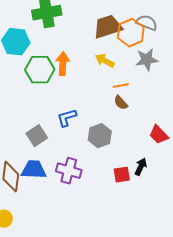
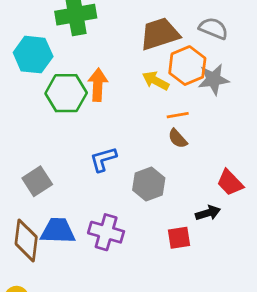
orange hexagon: (131, 33) -> (187, 66), moved
gray square: (37, 136) -> (37, 181), moved
black arrow: (141, 167) -> (208, 213), moved, turned 48

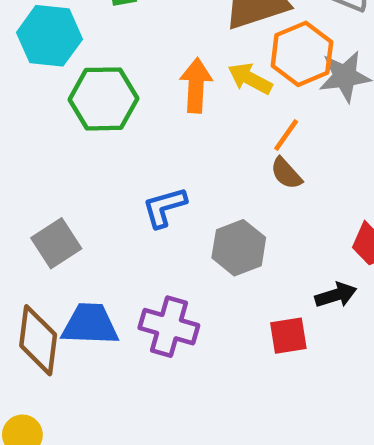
orange arrow: (98, 85) -> (196, 85), moved
orange line: (178, 115) -> (286, 135), turned -45

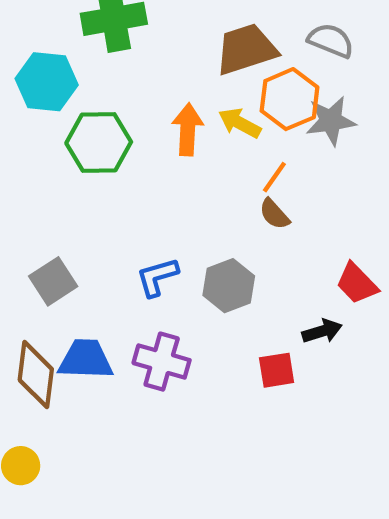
blue L-shape: (164, 207) -> (157, 277), moved

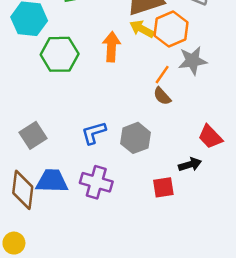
gray star: (331, 121) -> (193, 61), moved
yellow arrow: (240, 123) -> (142, 29), moved

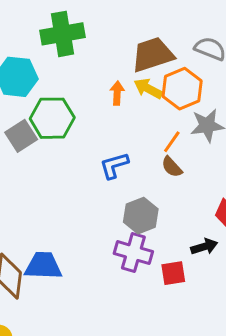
orange arrow: (111, 47) -> (117, 93), moved, size x0.7
blue L-shape: (94, 133) -> (114, 165), moved
gray square: (33, 135) -> (21, 136), moved
purple cross: (96, 182) -> (133, 253), moved

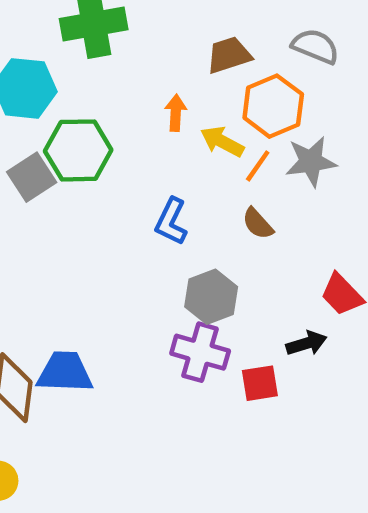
brown trapezoid: (153, 55) -> (229, 55), size x0.7
yellow arrow: (148, 89) -> (222, 142), moved
orange line: (172, 142) -> (258, 166), moved
blue L-shape: (114, 165) -> (171, 221), turned -48

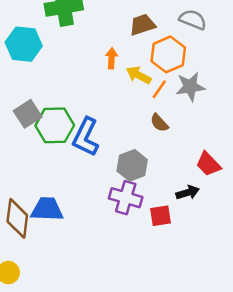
green hexagon: (78, 150) -> (55, 125), moved
gray square: (32, 177) -> (28, 114), moved
blue L-shape: (171, 221) -> (86, 137), moved, size x1.4

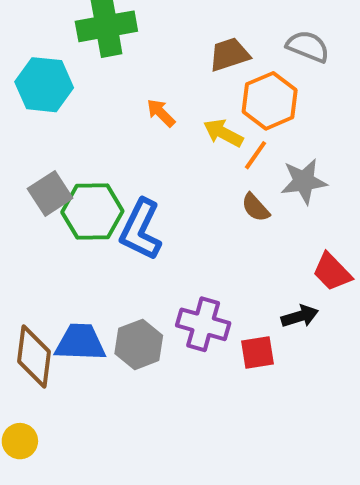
orange arrow: (111, 58) -> (161, 113), moved, turned -48
gray star: (190, 87) -> (304, 181), moved
gray hexagon: (132, 165) -> (139, 344), moved

